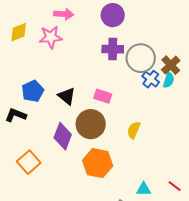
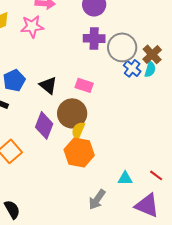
yellow semicircle: (134, 130) -> (78, 130), moved

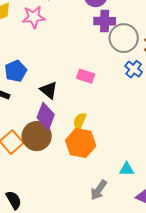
purple cross: (94, 38) -> (105, 21), moved
blue cross: (132, 68) -> (134, 69), moved
black triangle: (48, 85) -> (49, 90), moved
brown circle: (72, 113) -> (37, 136), moved

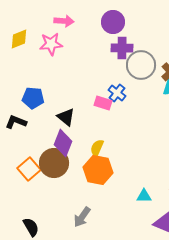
blue cross: (134, 69) -> (117, 93), moved
blue pentagon: (16, 71) -> (33, 98), turned 30
gray arrow: (99, 190) -> (82, 217), moved

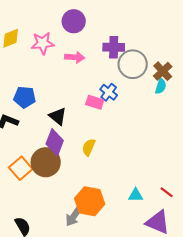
pink arrow: (64, 21) -> (75, 57), moved
purple circle: (113, 22) -> (74, 21), moved
orange hexagon: (98, 170) -> (90, 201), moved

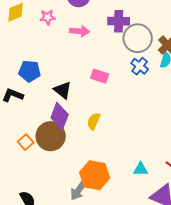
pink star: (43, 43) -> (48, 17), size x0.7
blue cross: (109, 92) -> (140, 66), moved
orange square: (21, 168) -> (26, 142), size x0.7

